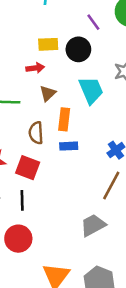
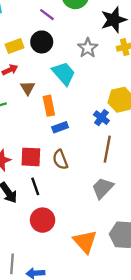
brown semicircle: (36, 133) -> (60, 160), moved

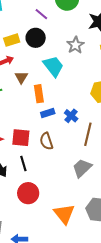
blue cross: (101, 118) -> (71, 116), moved

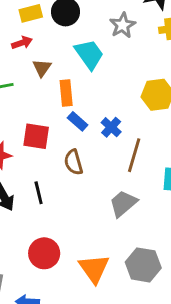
blue rectangle: (48, 113) -> (78, 121), turned 56
red square: (21, 138) -> (36, 136), moved
red circle: (28, 193) -> (44, 253), moved

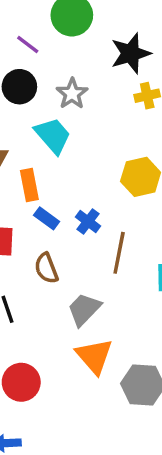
gray star: (123, 25) -> (72, 94), moved
gray trapezoid: (123, 203) -> (84, 309), moved
orange triangle: (94, 269) -> (94, 356), moved

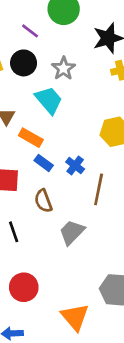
orange rectangle: (29, 185) -> (31, 138), turned -50
orange triangle: (94, 356) -> (75, 317), moved

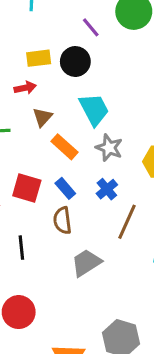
gray star: (63, 68) -> (109, 148), moved, turned -30
blue rectangle: (44, 163) -> (65, 188), moved

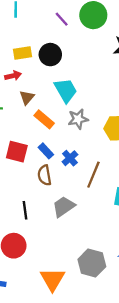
purple line: (91, 27) -> (62, 19), moved
gray star: (109, 148) -> (78, 119), turned -30
blue cross: (107, 189) -> (70, 158), moved
black line: (21, 248) -> (25, 210), moved

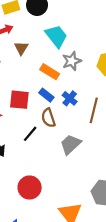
orange rectangle: (44, 119) -> (50, 72), moved
black line: (25, 210) -> (30, 134), moved, turned 56

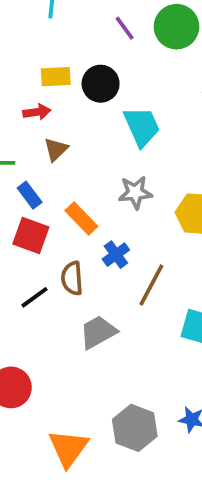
cyan trapezoid: (56, 36) -> (142, 126), moved
orange rectangle: (50, 72) -> (81, 219), moved
blue rectangle: (46, 95) -> (30, 195), moved

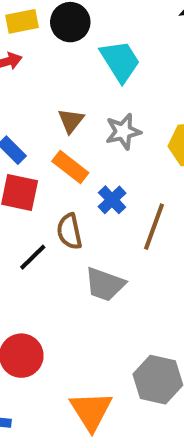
brown triangle: (56, 149) -> (71, 121), moved
gray trapezoid: (98, 332) -> (105, 284), turned -123

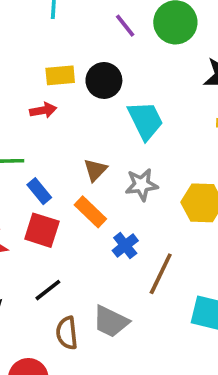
brown semicircle: (69, 231) -> (67, 333), moved

